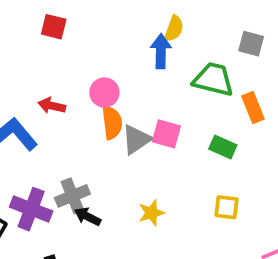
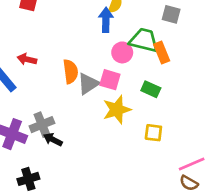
pink circle: (104, 92) -> (122, 52), moved
orange rectangle: (253, 108) -> (162, 52), moved
yellow star: (151, 213) -> (117, 110), moved, size x1.5

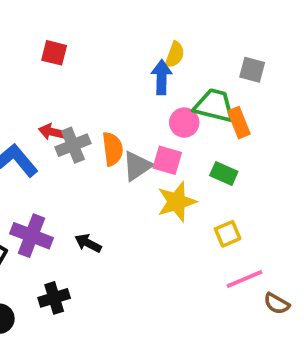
gray cross: (42, 125) -> (73, 145), moved
yellow square: (153, 133) -> (228, 234), turned -30
pink line: (192, 164) -> (245, 279), moved

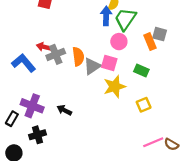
gray square: (252, 70) -> (160, 34), moved
green trapezoid: (214, 106) -> (125, 19), moved, turned -70
pink line: (245, 279) -> (153, 142), moved
black cross: (54, 298) -> (38, 135), moved

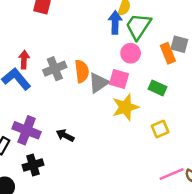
red arrow: (44, 47) -> (24, 60), moved, turned 80

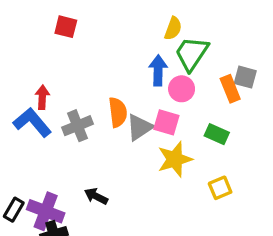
blue arrow: (115, 22) -> (158, 70), moved
gray cross: (55, 69) -> (78, 126), moved
purple cross: (27, 130) -> (46, 211), moved

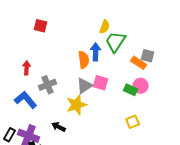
pink circle: (182, 89) -> (141, 86), moved
orange rectangle: (230, 89) -> (139, 63), turned -35
orange semicircle: (118, 112) -> (84, 60), moved
blue L-shape: (32, 122) -> (26, 100), moved
yellow star: (175, 159) -> (77, 105), moved

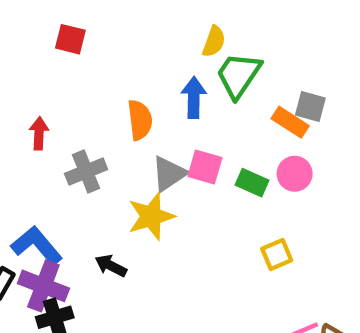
orange semicircle: (84, 60) -> (140, 120), moved
green rectangle: (131, 90) -> (252, 183), moved
blue L-shape: (26, 100) -> (37, 245), moved

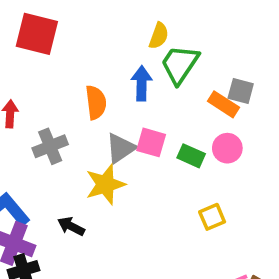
red square: (70, 39) -> (37, 34), size x1.6

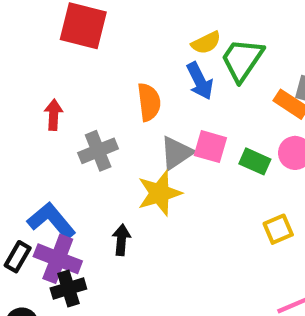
yellow semicircle: (159, 36) -> (206, 43), moved, turned 44
blue arrow: (142, 83) -> (200, 81), turned 152
black arrow: (71, 226) -> (121, 240), turned 68

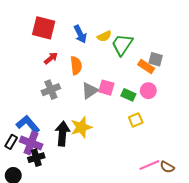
blue arrow: (200, 81) -> (80, 34), moved
red arrow: (54, 115) -> (51, 58), moved, turned 48
yellow star: (160, 193) -> (81, 127), moved
yellow square: (278, 229) -> (136, 120), moved
black arrow: (121, 240) -> (62, 134), size x1.6

